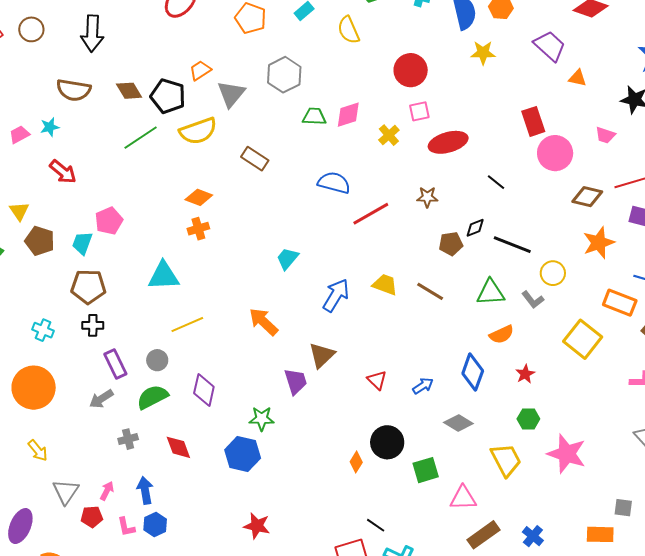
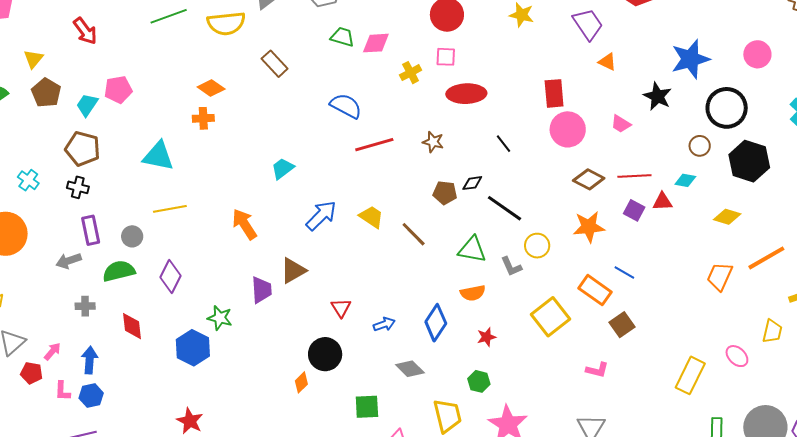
black circle: (387, 442) -> (325, 354), moved

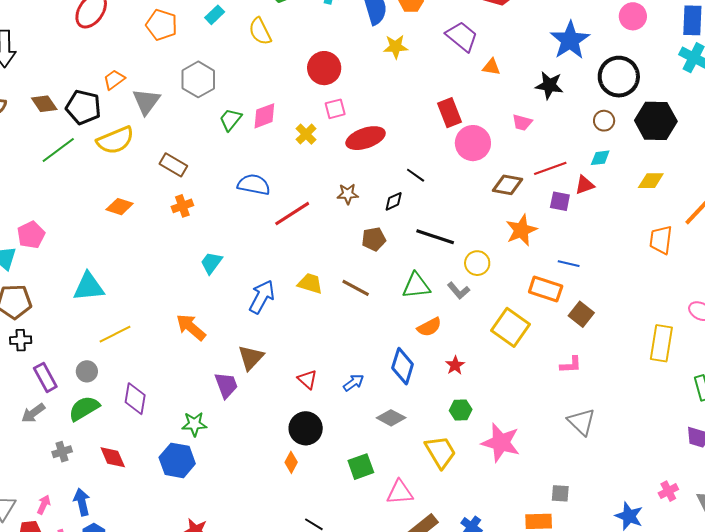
green trapezoid: (342, 37) -> (231, 120), turned -50
orange cross: (203, 118) -> (182, 206), moved
black diamond: (472, 183) -> (394, 201), moved

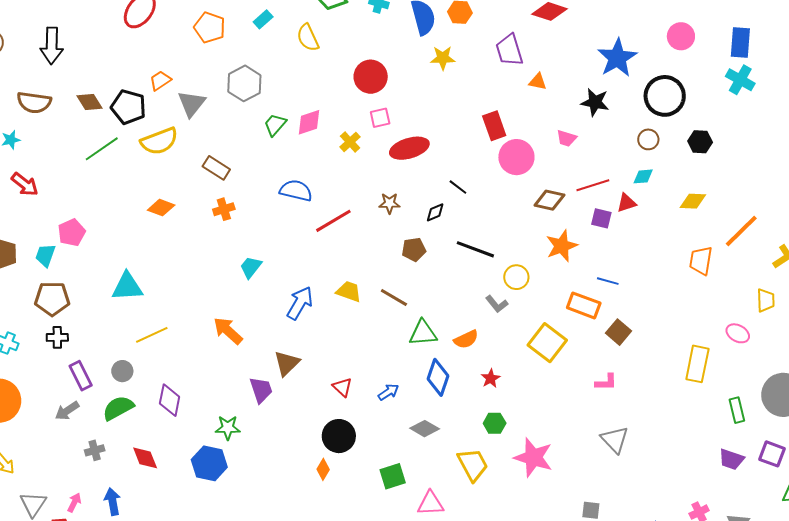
purple trapezoid: (462, 36) -> (509, 50), turned -148
black hexagon: (656, 121) -> (700, 142), size x0.6
green triangle: (416, 286) -> (423, 333), moved

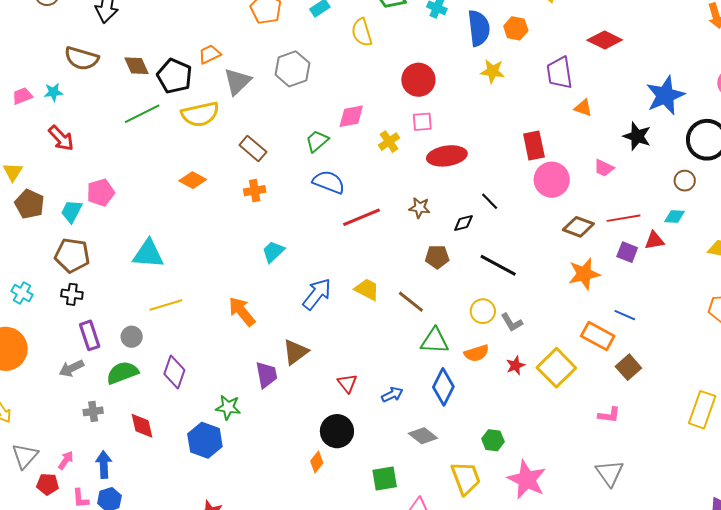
green trapezoid: (275, 125) -> (317, 141), moved
yellow circle: (516, 277) -> (483, 311), moved
red star: (491, 378) -> (515, 365), moved

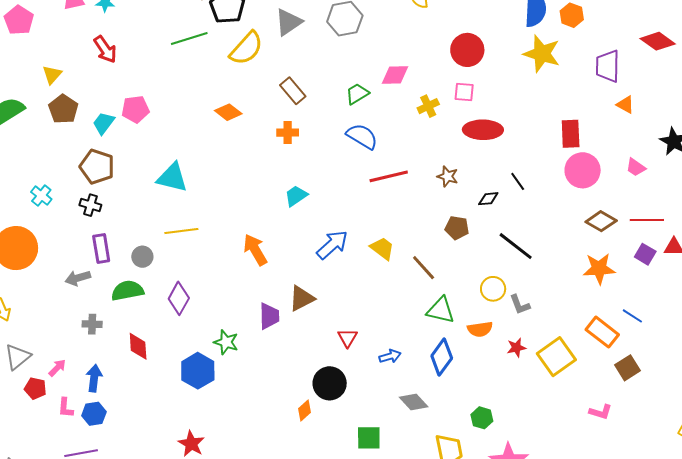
yellow star: (492, 71) -> (542, 54), size x1.5
yellow semicircle: (200, 114) -> (246, 48), turned -45

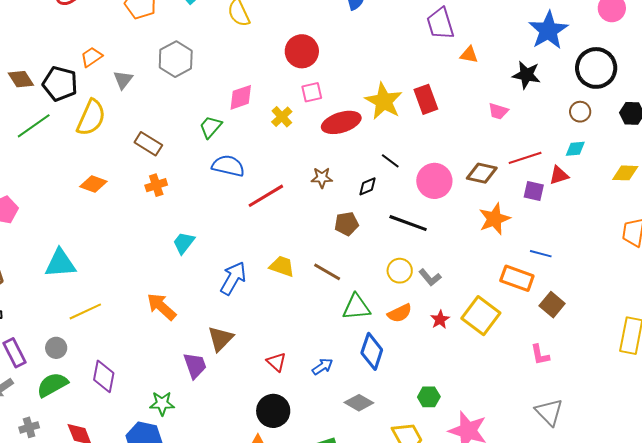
gray triangle: (288, 22) -> (123, 80), size x0.7
yellow star: (542, 54) -> (384, 101), moved, turned 30
pink circle: (583, 170) -> (434, 181), moved
pink L-shape: (601, 412) -> (540, 355), turned 80

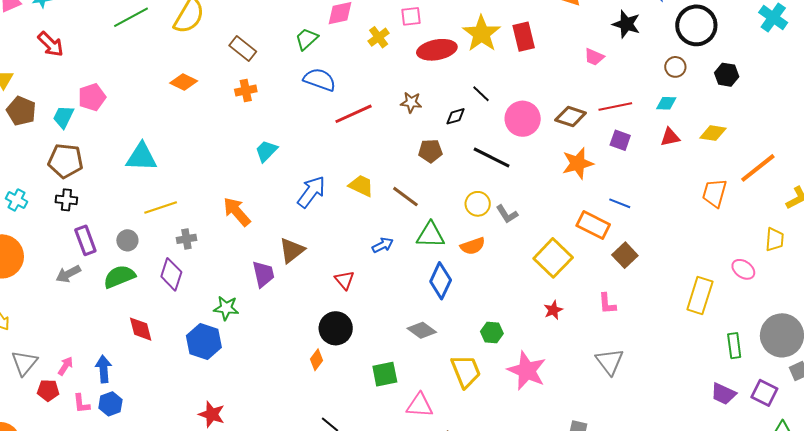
red triangle: (559, 175) -> (670, 137), moved
red star: (440, 319) -> (553, 310), moved
blue arrow: (322, 367) -> (383, 245), moved
gray cross: (29, 427) -> (186, 239), moved

